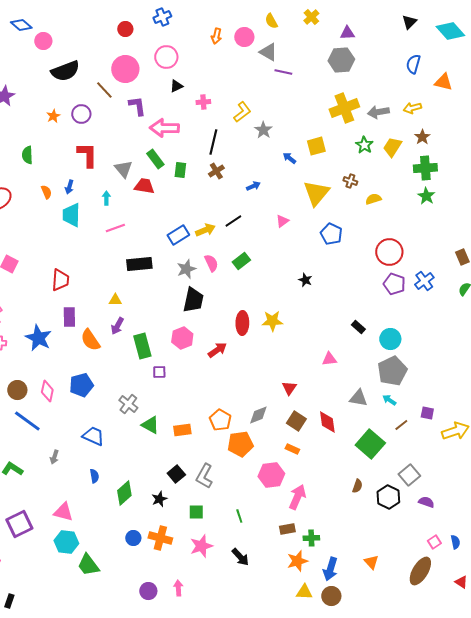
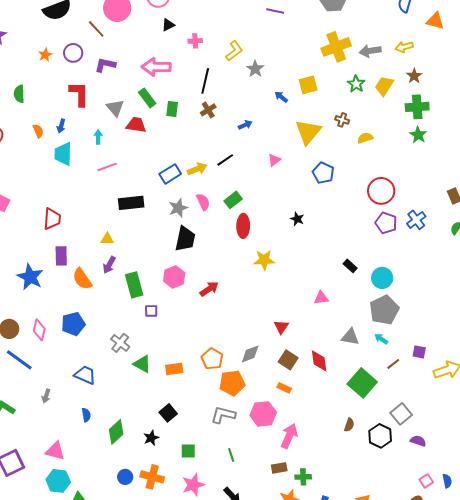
purple L-shape: (137, 106) -> (105, 65), moved, turned -70
red ellipse: (242, 323) -> (243, 226), moved
gray L-shape: (204, 476) -> (223, 415), moved, turned 75

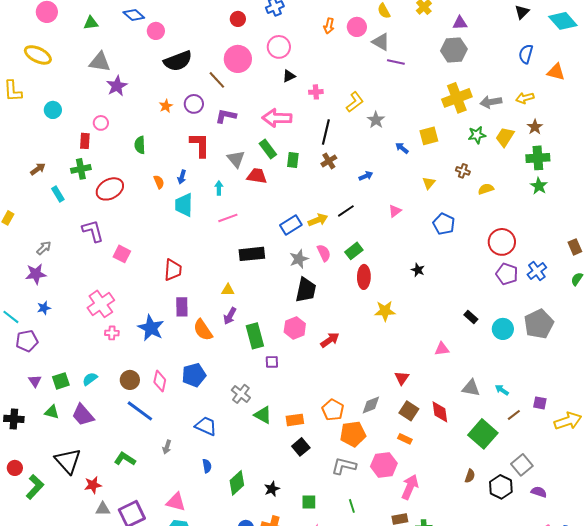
green star: (356, 84) -> (477, 135), turned 30
yellow triangle: (308, 132) -> (429, 183), size x0.5
gray pentagon: (384, 310) -> (539, 324), moved
black square: (168, 413) -> (301, 447), moved

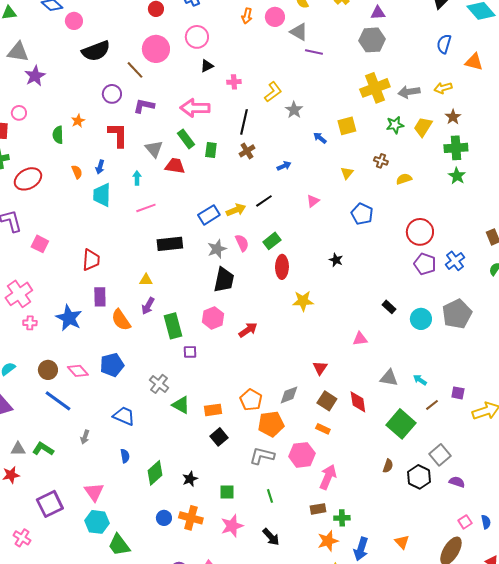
orange star: (166, 106) -> (78, 121), moved
pink diamond: (160, 381) -> (78, 371), turned -55
pink triangle: (176, 502) -> (94, 492), turned 40
gray triangle: (103, 509) -> (18, 449), moved

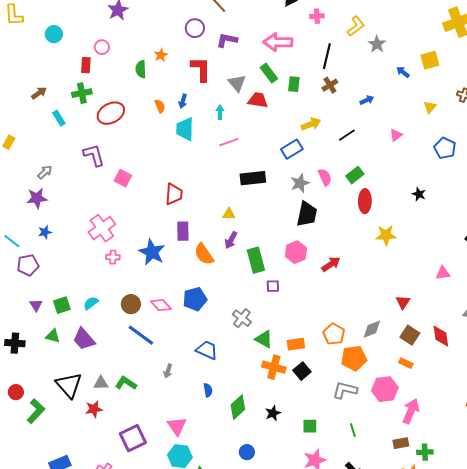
yellow arrow: (236, 210) -> (311, 124), moved
orange cross: (191, 518) -> (274, 367), moved

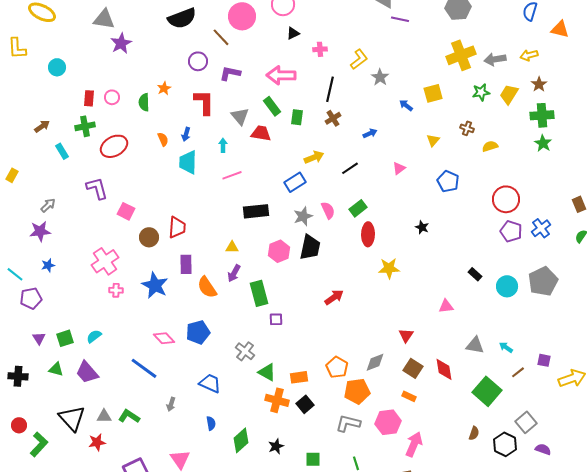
pink circle: (102, 47) -> (112, 97), moved
pink hexagon: (296, 252) -> (279, 251), moved
brown circle: (131, 304) -> (149, 237), moved

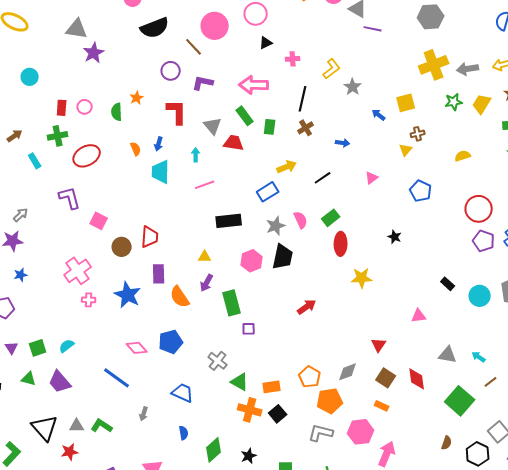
brown cross: (467, 128) -> (418, 134), moved, turned -32
blue arrow: (370, 133) -> (343, 143), turned 32

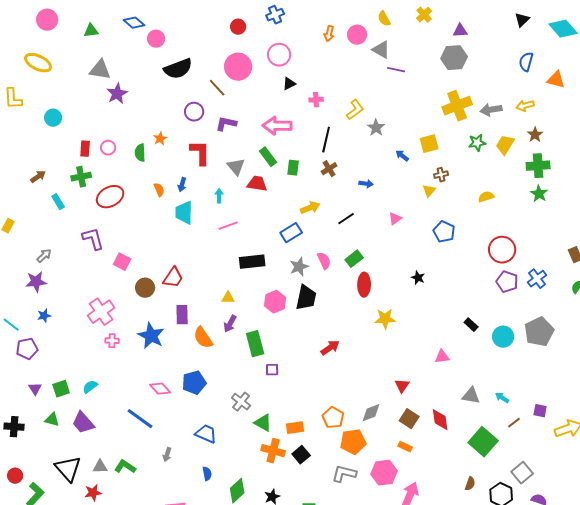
red trapezoid: (150, 237) -> (173, 278), turned 30

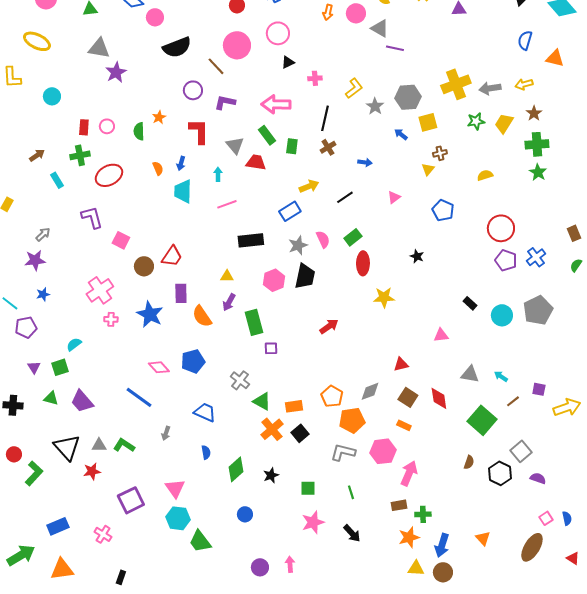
gray hexagon: (454, 58) -> (408, 97), moved
red triangle: (402, 386) -> (401, 364), turned 42
cyan semicircle: (90, 387) -> (74, 344), moved
orange cross: (273, 451) -> (272, 429), turned 35

